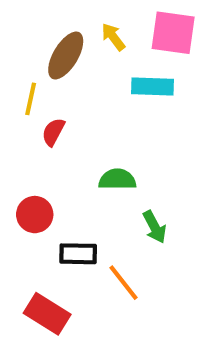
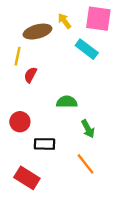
brown ellipse: (66, 56) -> (37, 32), turned 44
cyan rectangle: (152, 86) -> (87, 49), turned 35
orange line: (124, 283) -> (86, 164), moved

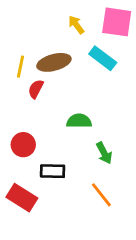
brown ellipse: (37, 32) -> (54, 62), moved
red rectangle: (27, 178) -> (22, 198), moved

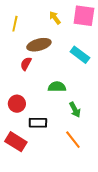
cyan rectangle: (103, 58) -> (80, 55), moved
yellow line: (20, 67) -> (15, 24), moved

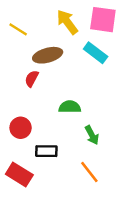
yellow arrow: (55, 18) -> (67, 22), size x1.5
yellow line: (15, 24) -> (18, 29), turned -70
cyan rectangle: (80, 55) -> (96, 53), moved

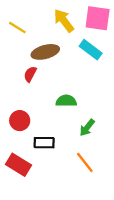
green arrow: (92, 135) -> (87, 128), turned 66

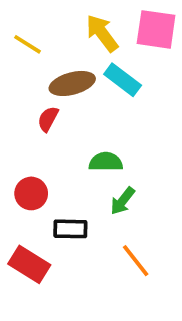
cyan rectangle: (91, 50) -> (123, 80), moved
green arrow: (87, 128) -> (123, 201), moved

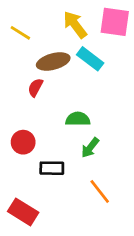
red rectangle: (29, 264) -> (23, 212), moved

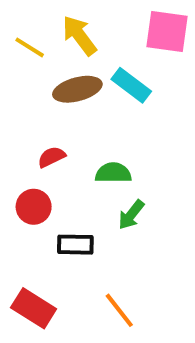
yellow arrow: (75, 25) -> (79, 35), moved
red semicircle: (35, 87) -> (52, 157), moved, turned 36
orange line: (100, 191) -> (119, 310), moved

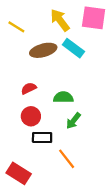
yellow arrow: (79, 35) -> (60, 20), moved
red circle: (34, 207) -> (31, 116), moved
orange line: (119, 310) -> (67, 159), moved

